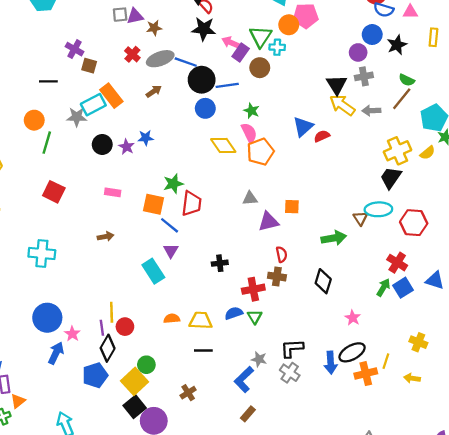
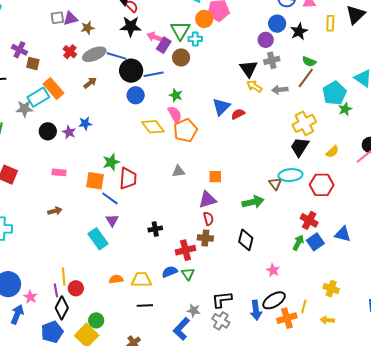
yellow arrow: (342, 105) -> (254, 86), size x0.7
yellow semicircle: (428, 153) -> (332, 152), moved
purple triangle: (268, 222) -> (208, 200), moved

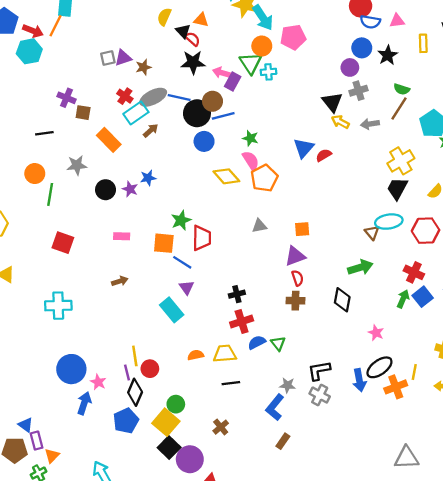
orange circle: (204, 19) -> (262, 46), moved
brown circle: (181, 57) -> (213, 101), moved
cyan rectangle: (38, 97) -> (136, 113), moved
green arrow: (253, 202) -> (360, 267), moved
red cross: (186, 250) -> (242, 321), moved

